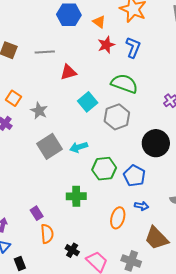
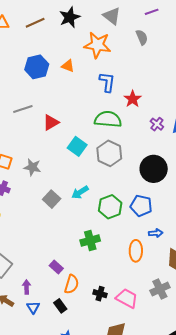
red star: (106, 45) -> (133, 99), moved
gray square: (50, 146) -> (52, 199), size x0.7
orange semicircle: (47, 234) -> (72, 284), turned 36
gray cross: (131, 261) -> (160, 289), turned -30
black rectangle: (20, 263) -> (60, 306), moved

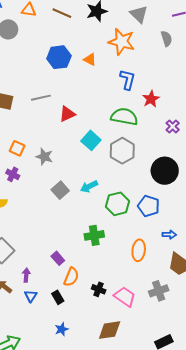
brown line: (35, 23) -> (62, 13), turned 42
blue arrow: (156, 233) -> (169, 235), moved

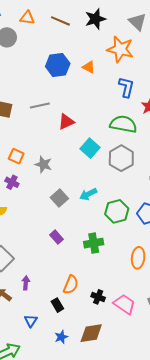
purple rectangle: (58, 258) -> (56, 237), moved
blue triangle: (31, 296) -> (31, 321), moved
brown diamond: (110, 330) -> (91, 333), moved

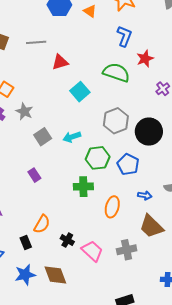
gray hexagon: (121, 158) -> (116, 121), moved
gray star: (43, 164) -> (24, 112), moved
green cross: (94, 243) -> (83, 187), moved
brown diamond: (91, 333) -> (55, 275), turned 70
blue star: (61, 337) -> (25, 275), size x1.5

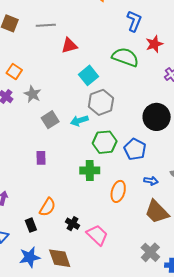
gray hexagon: (116, 121) -> (101, 102), moved
purple rectangle: (34, 175) -> (41, 158), turned 32
gray cross: (127, 250) -> (150, 252), moved, turned -36

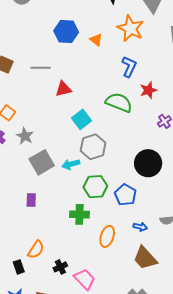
gray square: (50, 120) -> (42, 162), size x1.4
black cross: (72, 224) -> (60, 267), turned 32

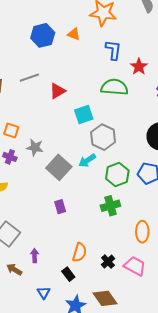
cyan square: (82, 119) -> (84, 115), turned 36
orange ellipse: (107, 236) -> (142, 232), moved

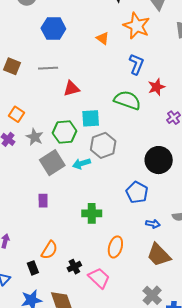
blue hexagon: (43, 35) -> (53, 29), moved
green hexagon: (117, 175) -> (65, 132), moved

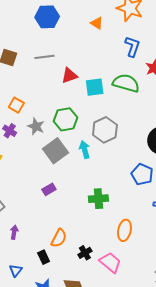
cyan square: (91, 118) -> (95, 87), moved
cyan arrow: (81, 164) -> (85, 150), turned 96
purple rectangle: (43, 201) -> (49, 189), turned 64

